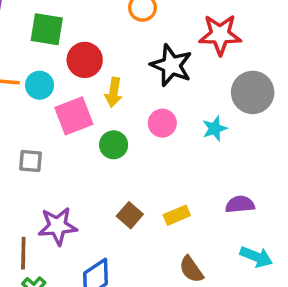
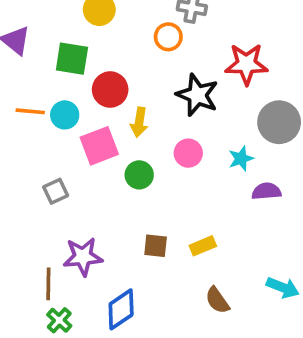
gray square: (31, 161) -> (56, 191), turned -30
purple semicircle: (240, 204) -> (266, 191), moved
brown square: (130, 215) -> (156, 246), turned -35

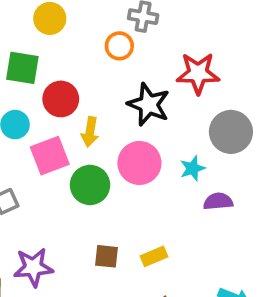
pink circle: (188, 153) -> (139, 163), size x1.5
green circle: (139, 175) -> (90, 185), size x1.4

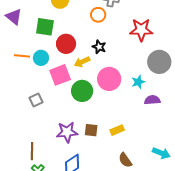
black star: (149, 104) -> (99, 47), moved, size x0.6
yellow arrow: (90, 132) -> (82, 62), turned 56
purple star: (33, 267) -> (67, 132), moved

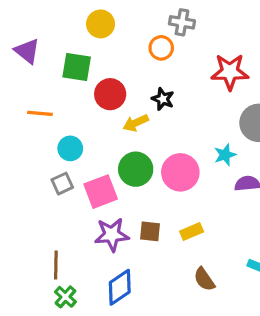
cyan circle: (41, 58) -> (70, 148), moved
pink square: (60, 75) -> (101, 192), moved
pink circle: (109, 79) -> (180, 172), moved

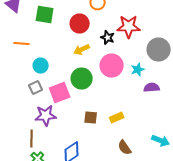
red star: (230, 72) -> (129, 27), moved
red circle: (110, 94) -> (80, 24), moved
black star: (163, 99) -> (108, 38), moved
pink circle: (180, 172) -> (112, 66), moved
purple star: (112, 235) -> (46, 116), moved

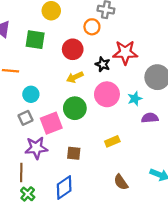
brown square: (91, 118) -> (74, 153), moved
yellow rectangle: (117, 118) -> (112, 141), moved

